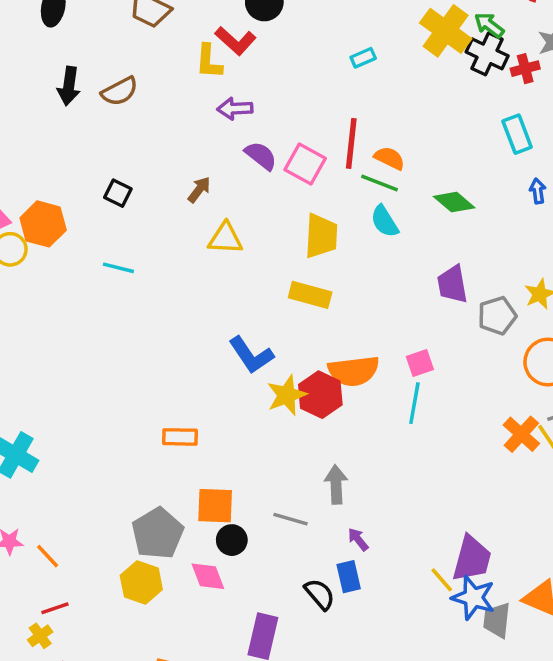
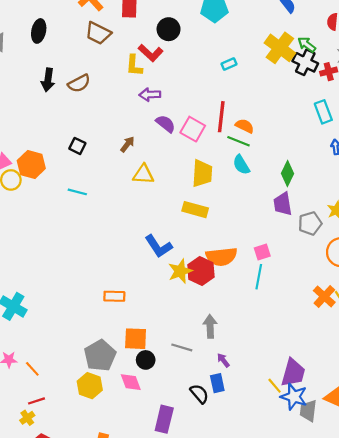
green diamond: (454, 202) -> (288, 174), moved, turned 75

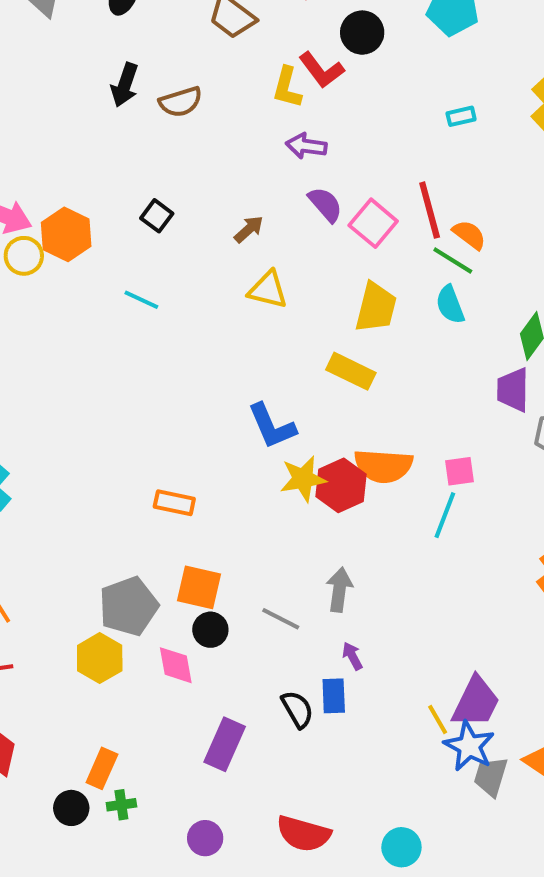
red line: (221, 117) -> (430, 210), turned -32

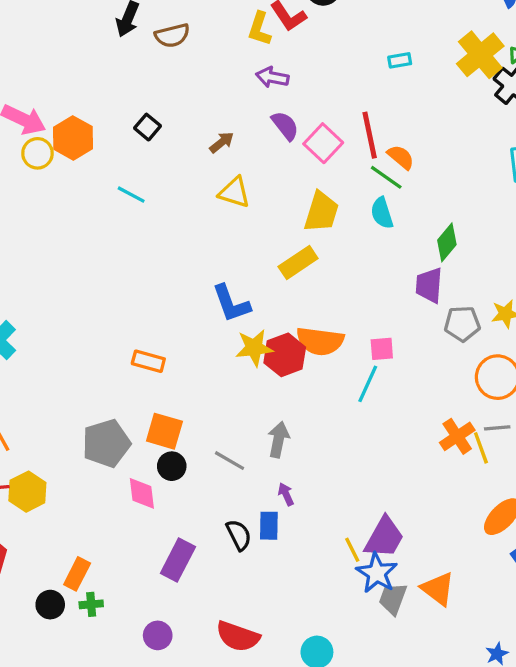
yellow rectangle: (351, 371) -> (298, 263), turned -63
yellow hexagon: (100, 658) -> (27, 492), moved

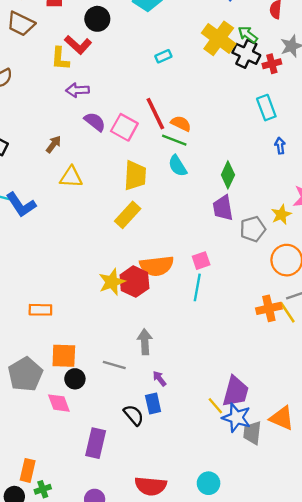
blue L-shape: (231, 303) -> (21, 205), moved
orange cross: (457, 436) -> (269, 308), turned 35

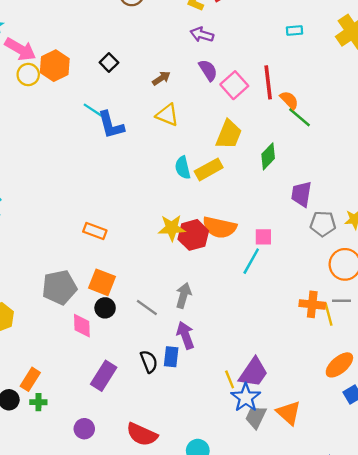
green line: (174, 140) -> (300, 117), moved
cyan semicircle: (178, 166) -> (183, 168), moved
green diamond: (228, 175) -> (268, 156), moved
purple arrow: (159, 379) -> (185, 335), size x1.6

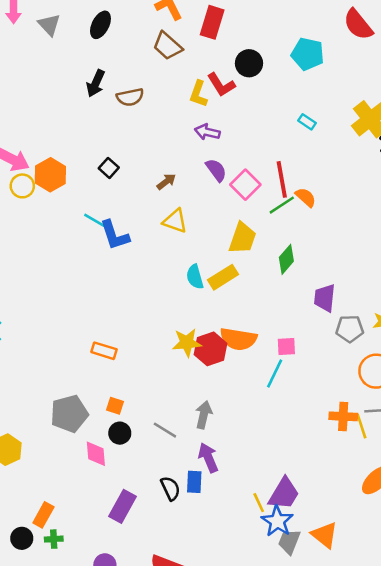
cyan rectangle: (294, 30) -> (307, 122), turned 42
green line: (300, 117) -> (282, 205), moved, turned -70
orange square: (102, 282) -> (115, 406), size x0.6

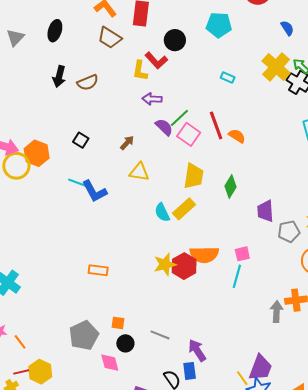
gray triangle: (49, 25) -> (15, 38), turned 36
yellow circle: (22, 186) -> (16, 166), size x1.4
green line: (282, 205) -> (179, 118), moved
orange rectangle: (104, 351) -> (98, 270), moved
gray arrow: (204, 415) -> (277, 312), moved

